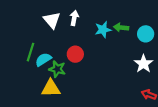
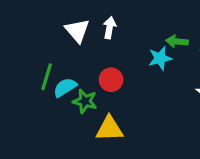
cyan star: (103, 30) -> (160, 58), moved
yellow triangle: (51, 88) -> (109, 129), moved

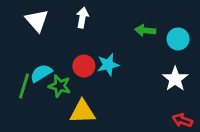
white triangle: (77, 31) -> (37, 20), moved
cyan star: (160, 58) -> (108, 65), moved
green line: (47, 77) -> (24, 86), moved

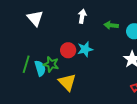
white arrow: (82, 18) -> (82, 16), moved
cyan semicircle: (41, 73) -> (40, 68), moved, turned 105
yellow triangle: (82, 112) -> (67, 82), turned 48

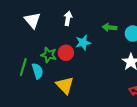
white arrow: (82, 16) -> (68, 18), moved
cyan star: (85, 49) -> (83, 43), moved
green star: (51, 64) -> (49, 55), moved

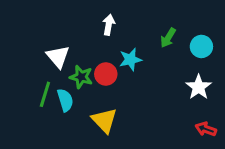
white triangle: (32, 20) -> (58, 57), moved
green arrow: (110, 27) -> (168, 38), turned -64

